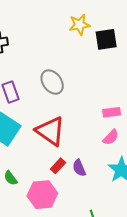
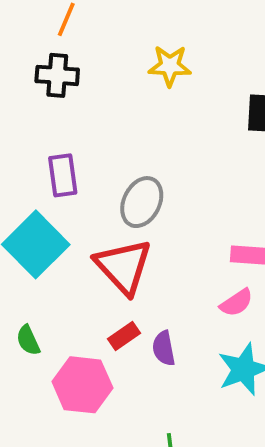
yellow star: (79, 25) -> (170, 66), moved
gray ellipse: (52, 82) -> (142, 202), moved, turned 50

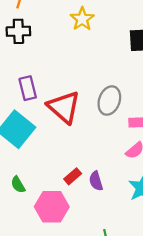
yellow star: (170, 66) -> (82, 19), turned -30
gray ellipse: (142, 202) -> (109, 101), moved
red triangle: (123, 267) -> (64, 107), moved

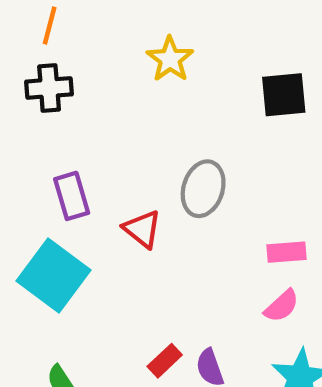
gray ellipse: (109, 101) -> (203, 189), moved
red triangle: (64, 107) -> (142, 229), size x0.6

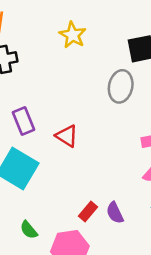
gray ellipse: (203, 189) -> (121, 86), moved

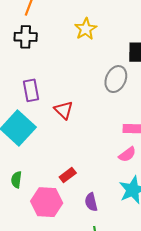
purple semicircle: (115, 213) -> (91, 202), moved
green semicircle: (29, 230) -> (16, 180), turned 35

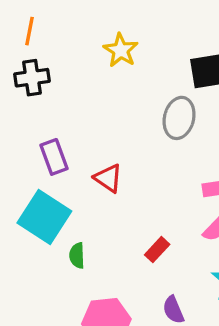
red rectangle: (68, 175) -> (157, 250), moved
green semicircle: (16, 180) -> (77, 255), moved

